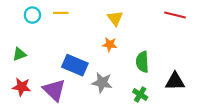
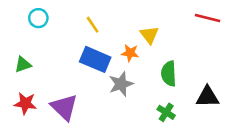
yellow line: (61, 13) -> (93, 25), moved, turned 56
yellow triangle: (115, 18) -> (149, 35), moved
blue rectangle: (75, 65) -> (95, 59), moved
gray star: (102, 83) -> (121, 84), moved, turned -30

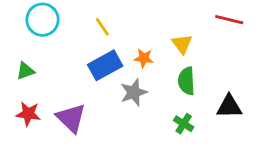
cyan circle: (38, 18) -> (42, 20), size x1.5
yellow triangle: (149, 35) -> (182, 44), moved
blue rectangle: (95, 59) -> (105, 65), turned -52

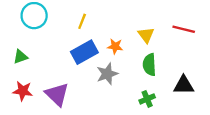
red line: (229, 20) -> (184, 29), moved
yellow line: (102, 27) -> (82, 21), turned 56
green cross: (184, 124) -> (147, 99), turned 35

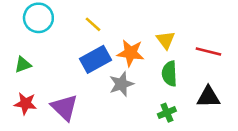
yellow line: (82, 21) -> (93, 24), turned -70
red line: (184, 29) -> (208, 52), moved
orange star: (115, 46) -> (131, 53), size x1.5

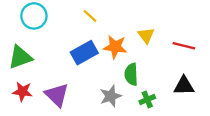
yellow line: (93, 24) -> (90, 16), moved
green triangle: (23, 65) -> (20, 57), size x1.6
green semicircle: (169, 74) -> (131, 74), moved
gray star: (121, 84) -> (111, 96), moved

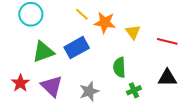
orange star: (115, 47) -> (105, 23), moved
green triangle: (20, 57) -> (43, 52), moved
red star: (22, 92) -> (20, 83), turned 30
gray star: (111, 96) -> (89, 91), moved

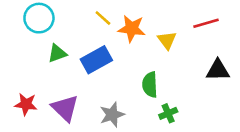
red line: (167, 41) -> (206, 23), moved, turned -30
green triangle: (43, 52) -> (57, 53), moved, size x0.7
black triangle: (167, 78) -> (218, 70), moved
red star: (20, 83) -> (26, 104), turned -30

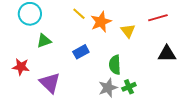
orange star: (132, 29) -> (101, 22), turned -30
blue rectangle: (96, 60) -> (81, 52), moved, size x0.7
red star: (26, 104) -> (21, 67), moved
gray star: (112, 115) -> (108, 88), moved

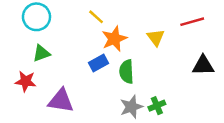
orange star: (101, 22) -> (114, 39), moved
green triangle: (44, 41) -> (41, 53), moved
green semicircle: (115, 65) -> (126, 72), moved
purple triangle: (50, 83) -> (61, 101), turned -35

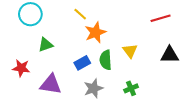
yellow triangle: (156, 38) -> (130, 51), moved
green triangle: (41, 53) -> (46, 45), moved
blue rectangle: (99, 63) -> (82, 63), moved
gray star: (131, 107) -> (93, 88), moved

